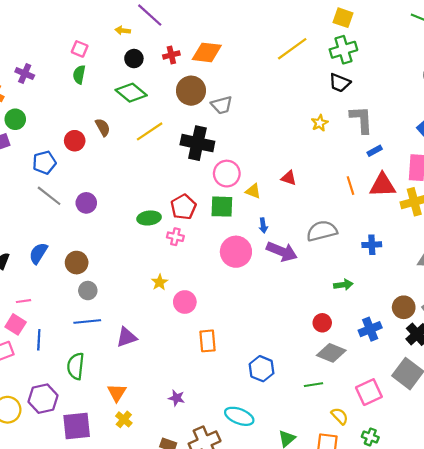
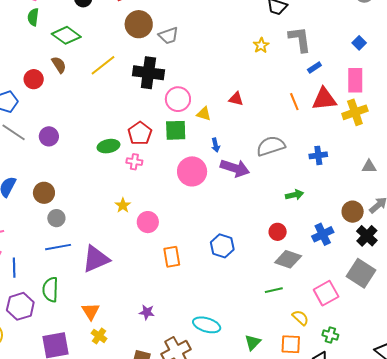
green diamond: (131, 93) -> (66, 35), moved
purple triangle: (126, 337) -> (96, 259), size x1.4
blue hexagon: (262, 369) -> (222, 246), moved
purple hexagon: (43, 399) -> (20, 306), moved

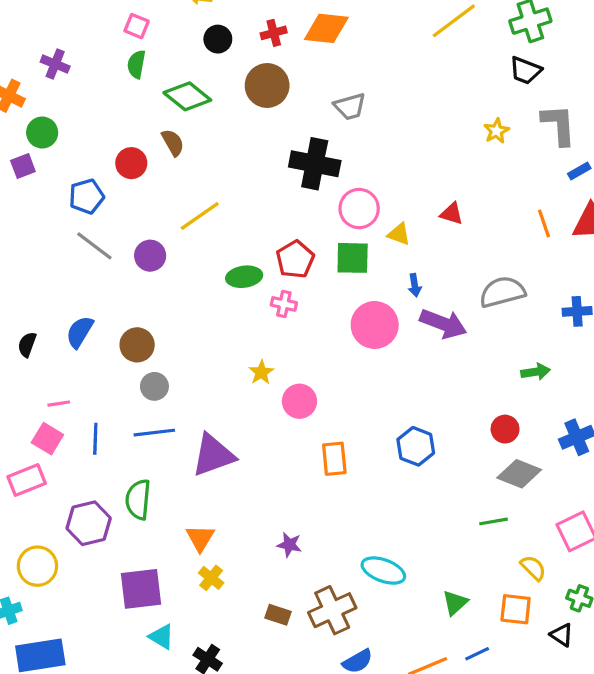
brown circle: (139, 24) -> (267, 85), moved
yellow line: (103, 65) -> (200, 216), moved
blue line: (14, 268) -> (95, 439), moved

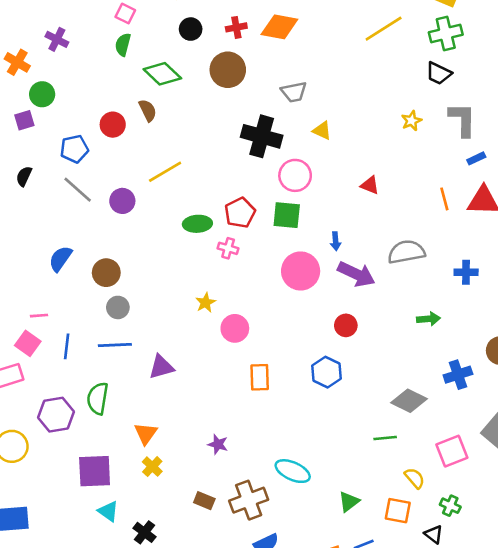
yellow triangle: (399, 234) -> (322, 131), moved
black semicircle: (27, 344) -> (24, 176), moved
red circle: (505, 429) -> (346, 325), moved
purple triangle: (213, 455) -> (161, 367), size x0.7

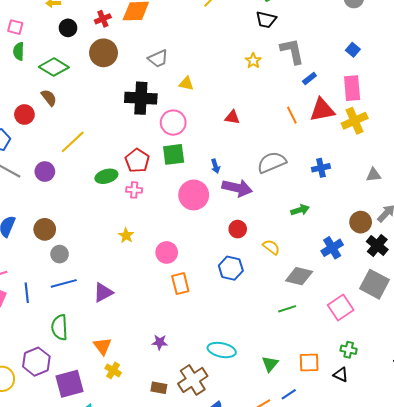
pink circle: (235, 328) -> (167, 252), moved
purple hexagon: (56, 415) -> (36, 362), moved
yellow semicircle: (415, 478) -> (271, 247), moved

